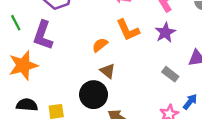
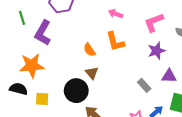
purple star: (165, 32) -> (157, 51), moved
orange semicircle: (100, 45) -> (89, 50), turned -96
orange star: (23, 65) -> (32, 66), moved

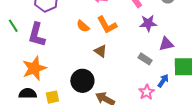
orange semicircle: (89, 50) -> (83, 26), moved
purple star: (157, 51) -> (148, 23), turned 30
brown triangle: (92, 73) -> (101, 51), moved

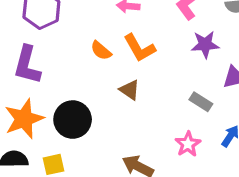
black circle: (82, 81) -> (73, 120), moved
pink star: (147, 92) -> (188, 144), moved

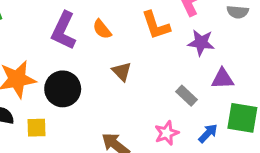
orange L-shape: (139, 48) -> (156, 25), moved
purple L-shape: (27, 65) -> (64, 31), moved

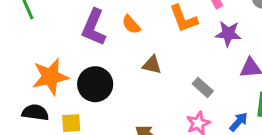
brown triangle: (122, 71) -> (152, 65), turned -30
gray rectangle: (187, 96) -> (203, 87), moved

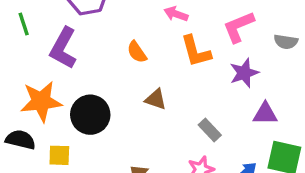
purple L-shape: (94, 27) -> (63, 48), moved
purple star: (228, 34) -> (244, 73), turned -30

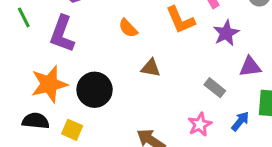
gray rectangle: (210, 130) -> (215, 88), moved
yellow square: (59, 155) -> (72, 130), turned 30

